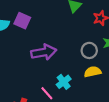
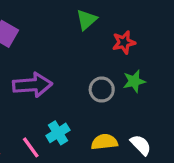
yellow semicircle: (93, 72) -> (104, 142), moved

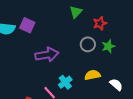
gray circle: (102, 90) -> (88, 44), moved
yellow semicircle: (104, 142) -> (92, 75), moved

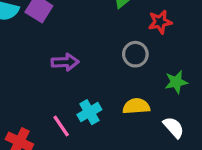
green star: (108, 46) -> (176, 82), moved
purple arrow: (47, 55) -> (65, 62), size x0.7

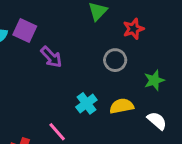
purple arrow: (65, 62) -> (51, 57), moved, turned 55
cyan cross: (89, 112) -> (86, 103), moved

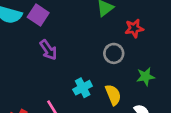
purple arrow: (51, 57) -> (48, 50), moved
yellow semicircle: (122, 106) -> (113, 95), turned 70

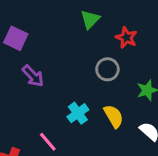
red star: (134, 28) -> (126, 38), turned -30

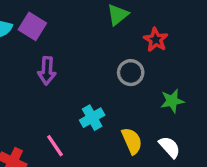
purple arrow: (33, 76) -> (47, 71), turned 40
yellow semicircle: (114, 116) -> (132, 141), moved

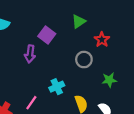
purple square: (32, 26) -> (47, 35), moved
pink line: (55, 146) -> (31, 103), turned 64

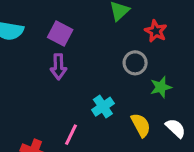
purple square: (47, 35) -> (60, 34), moved
green star: (109, 80) -> (161, 87), moved

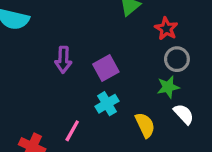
purple square: (60, 34) -> (106, 68), moved, turned 30
gray circle: (135, 63) -> (177, 59), moved
white semicircle: (176, 128) -> (184, 114), moved

